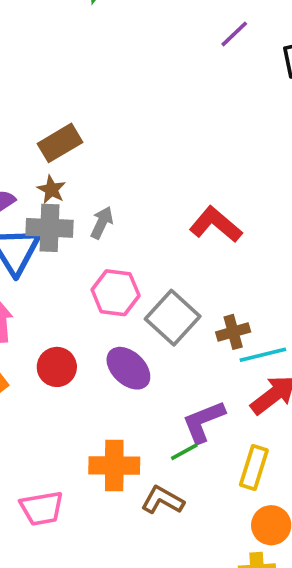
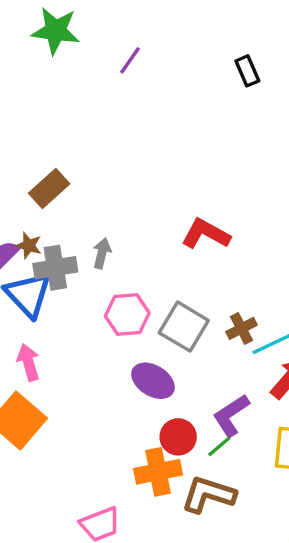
purple line: (234, 34) -> (130, 60), moved
brown star: (51, 189) -> (29, 246), moved
red circle: (57, 367) -> (178, 437), moved
brown L-shape: (163, 500) -> (208, 494), size x1.4

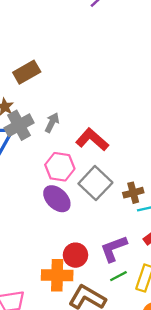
red L-shape: (206, 234) -> (92, 140), moved
gray cross: (55, 268) -> (19, 125), turned -32
purple ellipse: (153, 381) -> (57, 199), moved
green line: (219, 446) -> (118, 276), moved

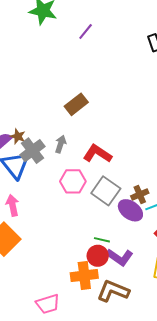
brown rectangle: (27, 72) -> (76, 104), moved
purple ellipse: (57, 199) -> (130, 210), moved
purple L-shape: (114, 249) -> (120, 257), moved, turned -116
green line: (118, 276) -> (102, 240), moved, turned 49

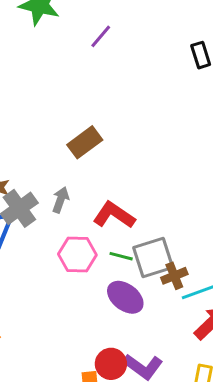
gray square: (106, 191) -> (153, 257), moved, turned 36
purple ellipse: (130, 210) -> (125, 297), moved
green line: (102, 240) -> (121, 256), moved

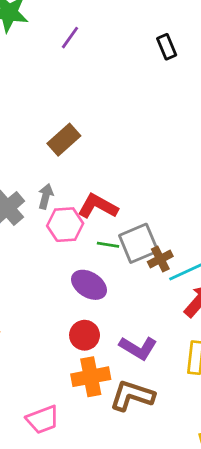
pink hexagon: (77, 254) -> (65, 225), moved
purple ellipse: (125, 297) -> (89, 285), moved
red circle: (111, 364) -> (85, 335), moved

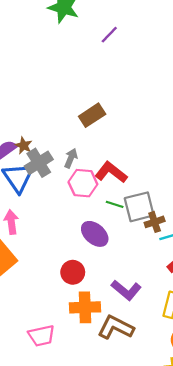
red circle: (85, 335) -> (73, 272), moved

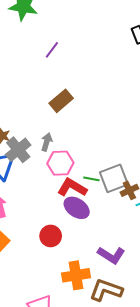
purple line: (109, 35) -> (52, 50), moved
red L-shape: (111, 172) -> (72, 187), moved
red circle: (73, 272) -> (51, 236), moved

